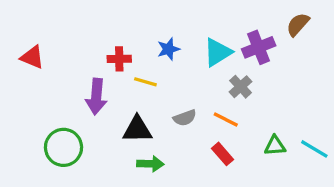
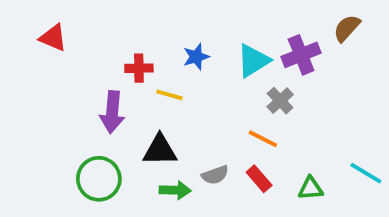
red triangle: (32, 57) -> (53, 38), moved
gray semicircle: (185, 118) -> (215, 175), moved
green triangle: (275, 146) -> (311, 188), moved
green circle: (63, 147) -> (99, 179), moved

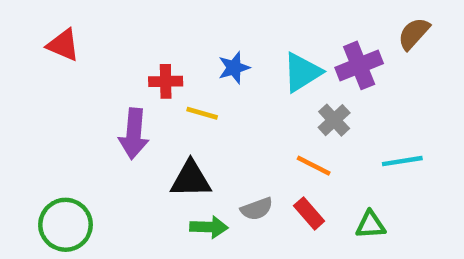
cyan line: (366, 173) -> (402, 161), moved, turned -40
green circle: (99, 179) -> (66, 225), moved

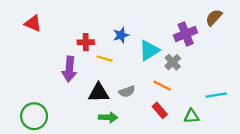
cyan triangle: (302, 72) -> (149, 50), moved
cyan line: (402, 161) -> (216, 95), moved
gray semicircle: (257, 209) -> (127, 92), moved

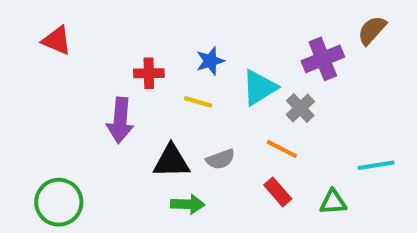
yellow line: (105, 59) -> (198, 102), moved

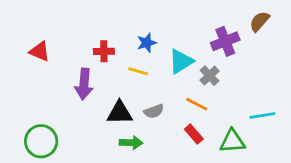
red triangle: (57, 40) -> (40, 51), moved
green triangle: (333, 202) -> (232, 141), size x1.4

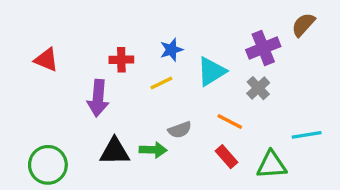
yellow line: (138, 71) -> (161, 83), turned -42
gray cross: (210, 76) -> (258, 88), moved
black triangle: (120, 113) -> (115, 152), moved
green arrow: (131, 143) -> (153, 150), moved

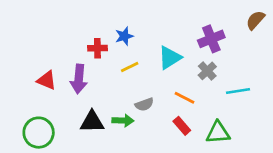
brown semicircle: (303, 25) -> (255, 20), moved
blue star: (171, 50) -> (124, 36), moved
red triangle: (46, 60) -> (47, 80), moved
cyan line: (307, 135) -> (238, 91), moved

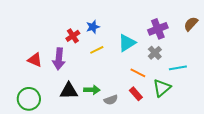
brown semicircle: (255, 20) -> (191, 24), moved
red cross: (97, 48) -> (73, 36), turned -32
gray semicircle: (144, 104) -> (111, 100), moved
green triangle: (218, 133) -> (162, 88), moved, turned -36

